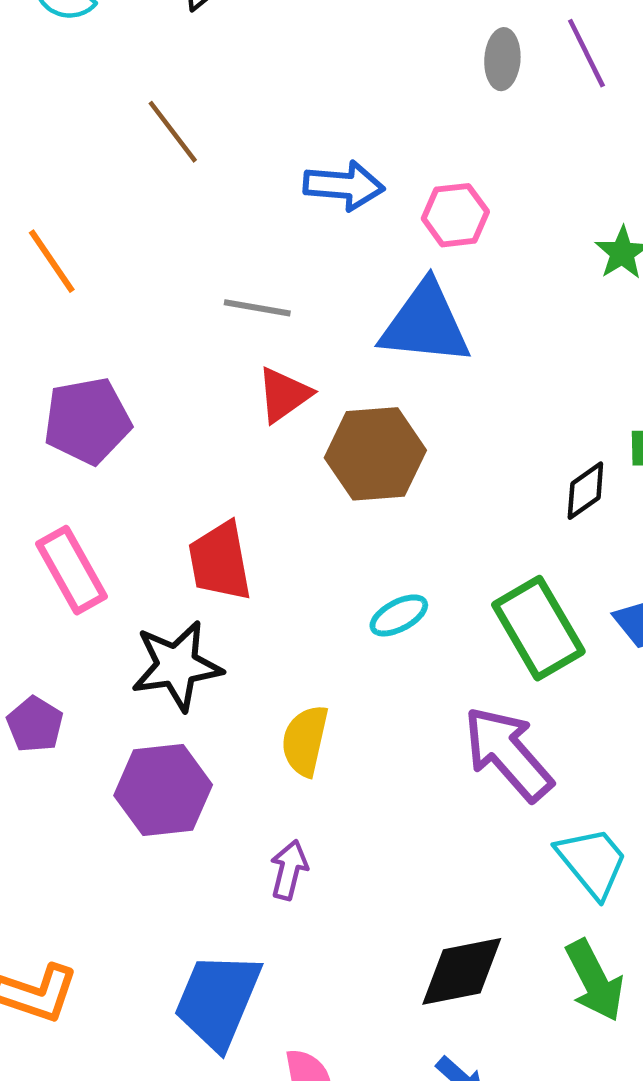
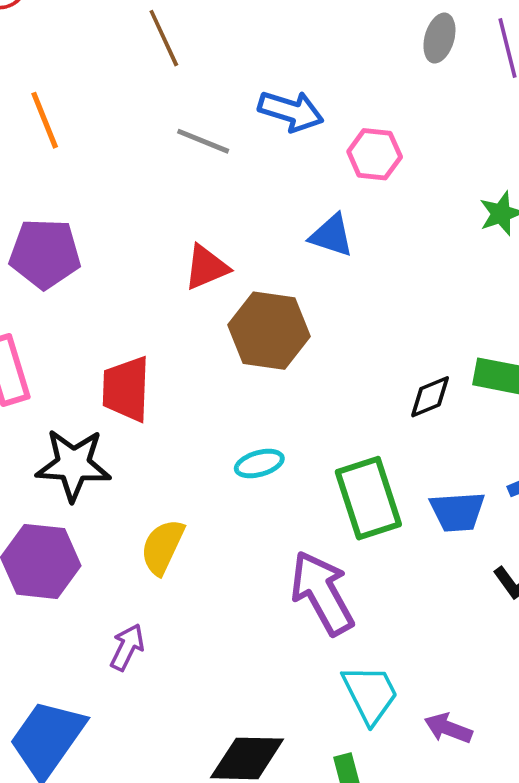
gray line: (257, 308) -> (203, 141), moved
blue triangle: (425, 324) -> (331, 235), size x0.6

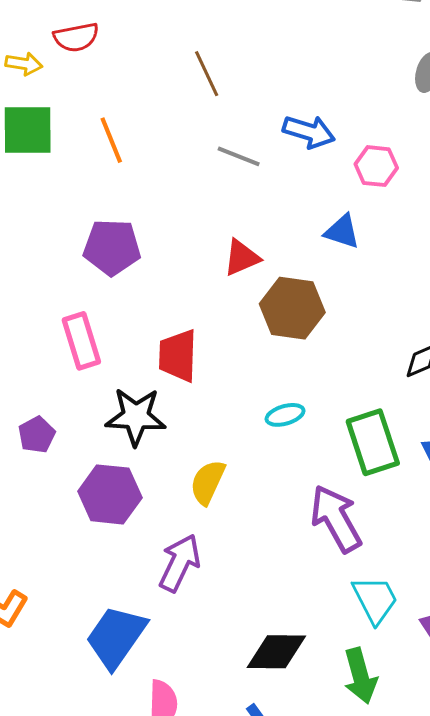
purple arrow: (127, 647) -> (180, 563), size x1.5

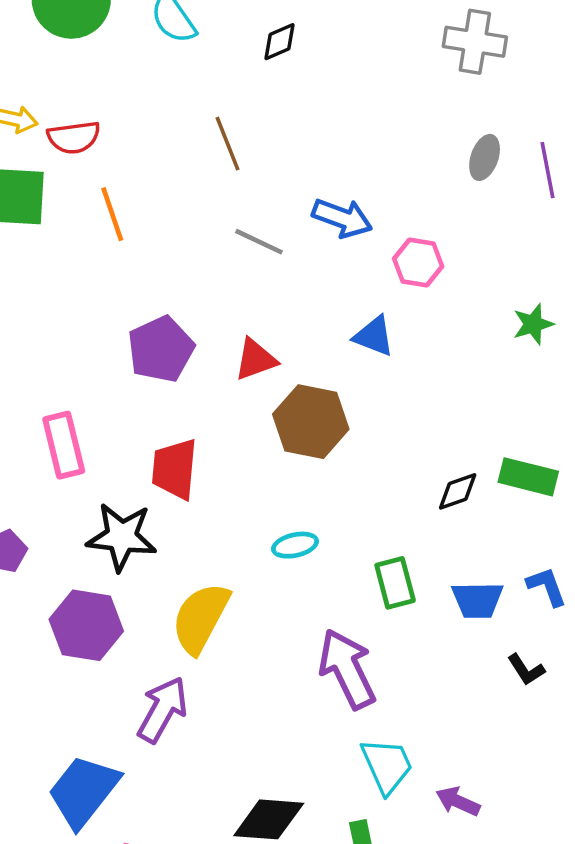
red semicircle: (76, 37) -> (74, 137), moved
purple pentagon: (112, 247) -> (161, 349), moved, turned -30
green rectangle: (373, 442) -> (395, 583), size x0.7
yellow semicircle: (208, 482) -> (201, 618), size x1.4

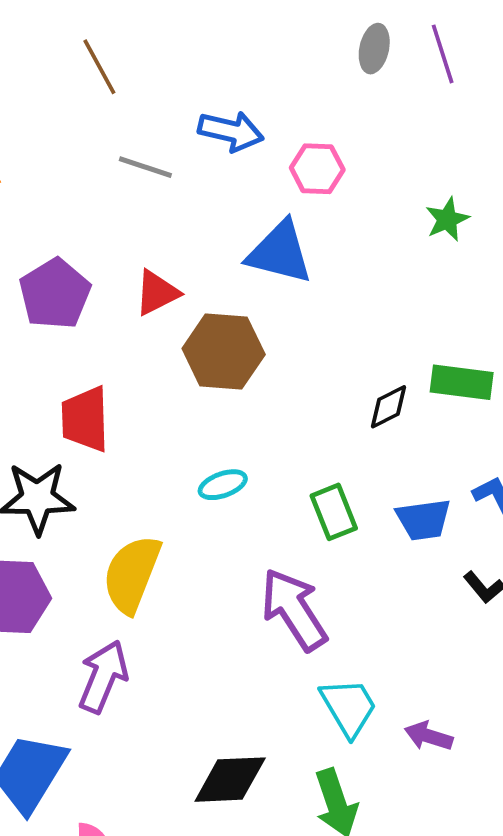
blue triangle: (374, 336) -> (280, 253), size x1.5

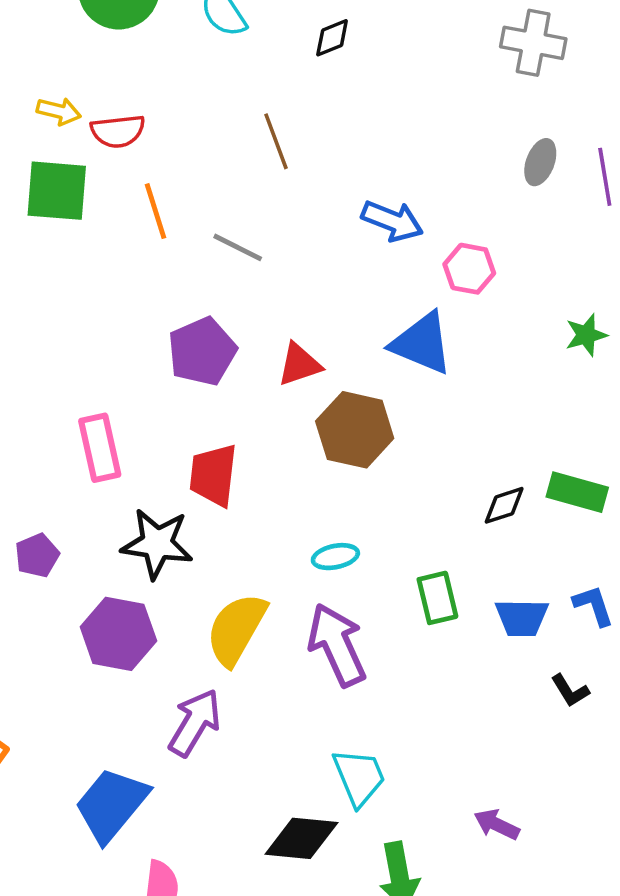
gray line: (145, 167) -> (238, 247), moved
purple arrow: (294, 610) -> (337, 645), moved
cyan trapezoid: (349, 707) -> (359, 777), moved

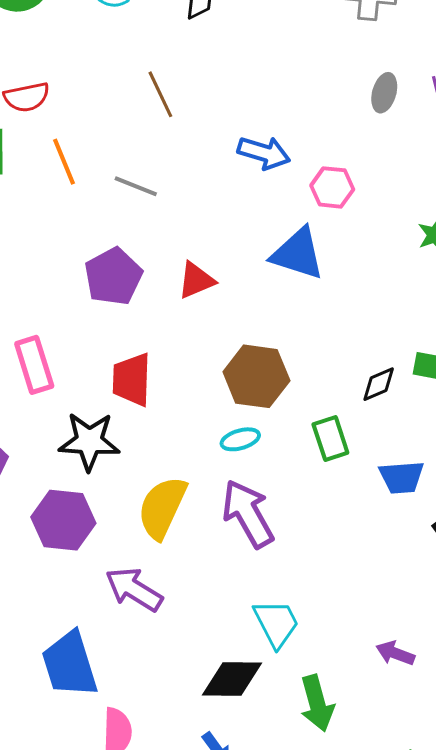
brown hexagon: (355, 430) -> (256, 376), moved
green rectangle: (437, 598) -> (330, 439), moved
purple arrow: (195, 723) -> (134, 589), turned -84
blue trapezoid: (111, 805) -> (70, 664), turned -52

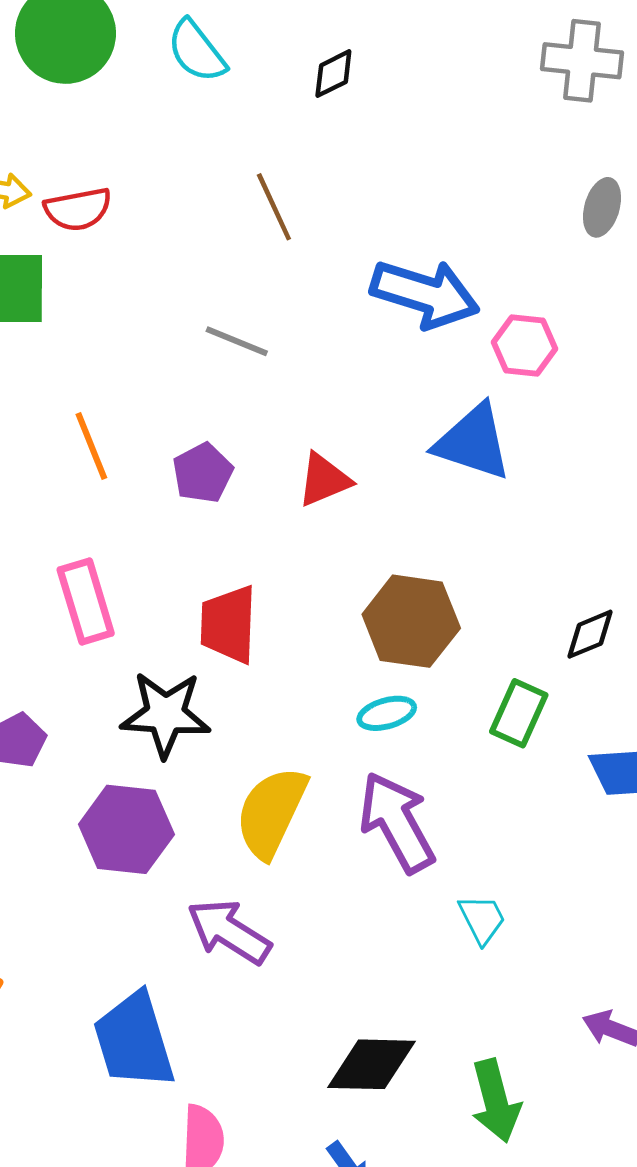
blue arrow: (264, 153) -> (425, 294), size x1.4
orange line: (64, 162) -> (91, 446), moved
purple pentagon: (113, 276) -> (203, 473), size x0.7
green rectangle: (330, 439) -> (519, 713), turned 42
cyan trapezoid: (276, 623) -> (482, 919), moved, size x0.7

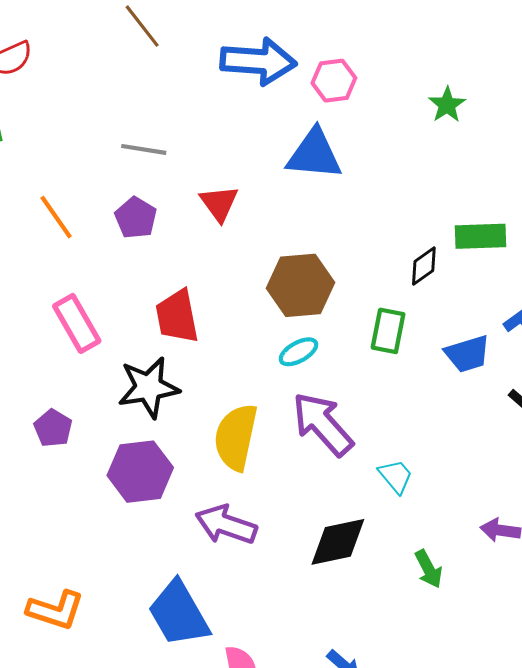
gray line: (237, 341) -> (144, 149), moved
red triangle: (324, 480) -> (219, 203), turned -30
black diamond: (372, 1064) -> (338, 542), moved
green arrow: (496, 1101) -> (429, 569), moved, size x0.7

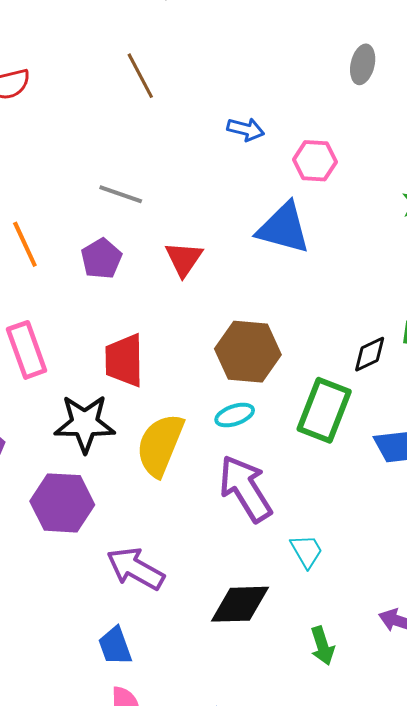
blue arrow: (258, 61) -> (246, 129), size x0.5
green rectangle: (388, 331) -> (324, 410), size x1.4
yellow semicircle: (236, 437) -> (160, 445), moved
blue trapezoid: (179, 614) -> (115, 646), moved, size x0.6

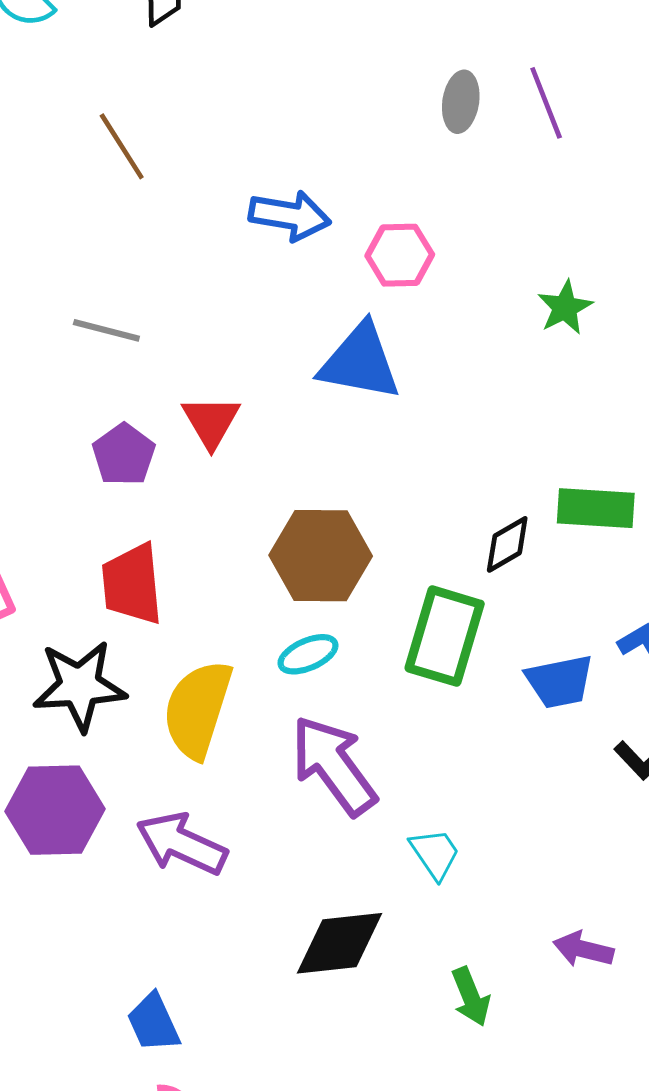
blue arrow: (246, 129) -> (290, 216), size x1.4
purple pentagon: (101, 259) -> (124, 455), moved
purple arrow: (135, 569) -> (182, 844), moved

